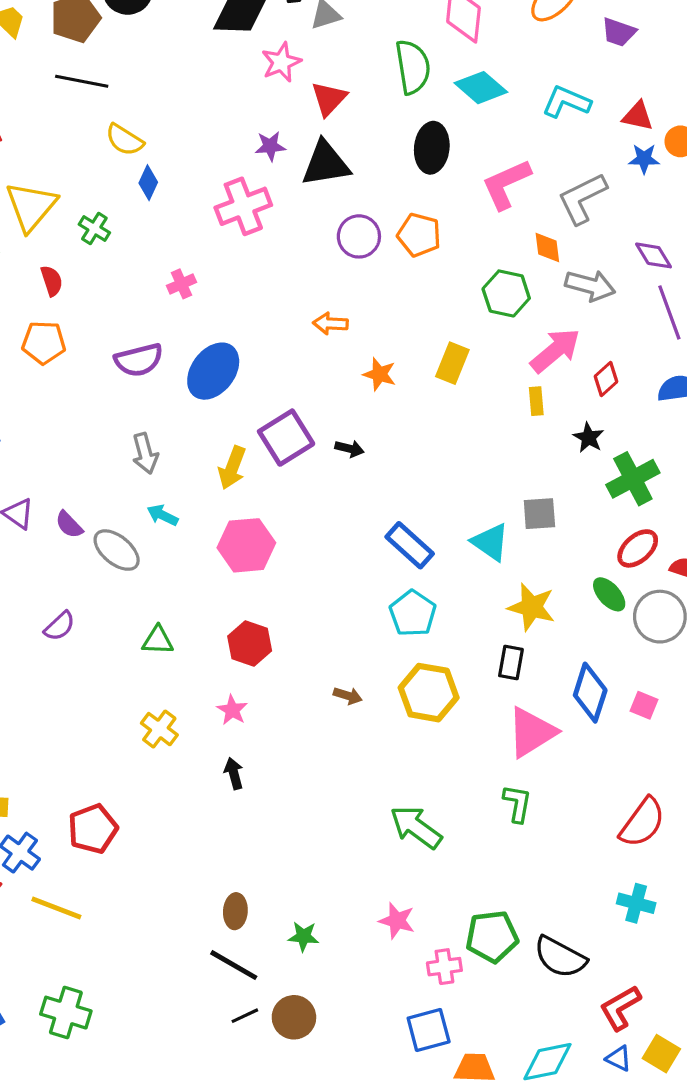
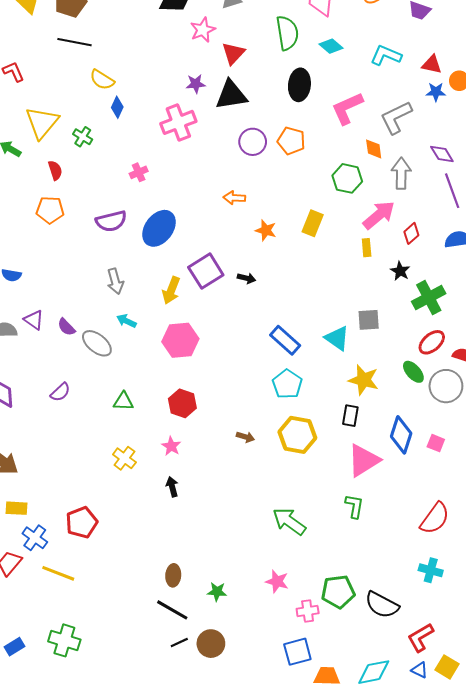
cyan diamond: (481, 88) -> (331, 46), size x0.7
gray arrow: (590, 286) -> (401, 173), turned -104

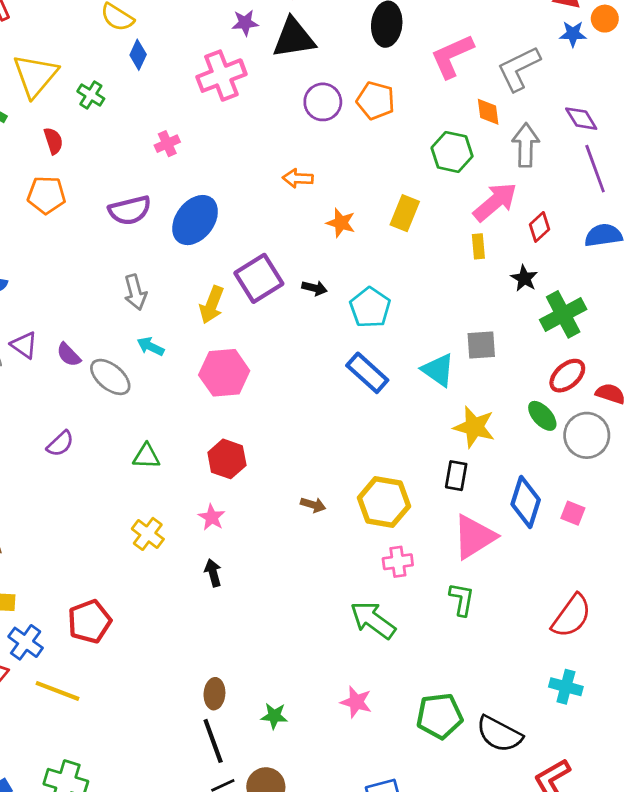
cyan pentagon: (287, 384) -> (370, 308), moved
black line: (172, 610) -> (213, 741), turned 40
pink cross: (308, 611) -> (398, 562), moved

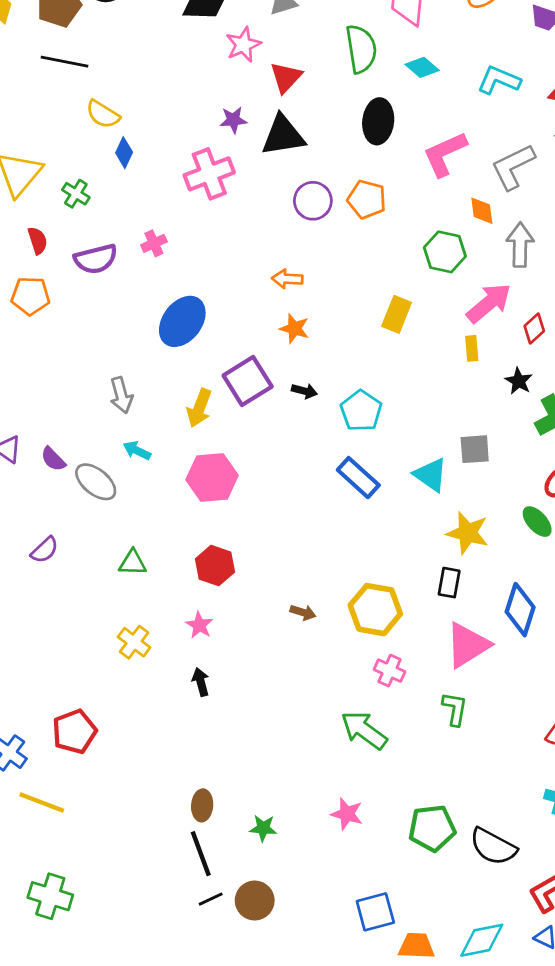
purple semicircle: (130, 210) -> (96, 259), moved
orange star: (341, 223) -> (294, 329), moved
pink cross: (398, 562) -> (390, 671), turned 32

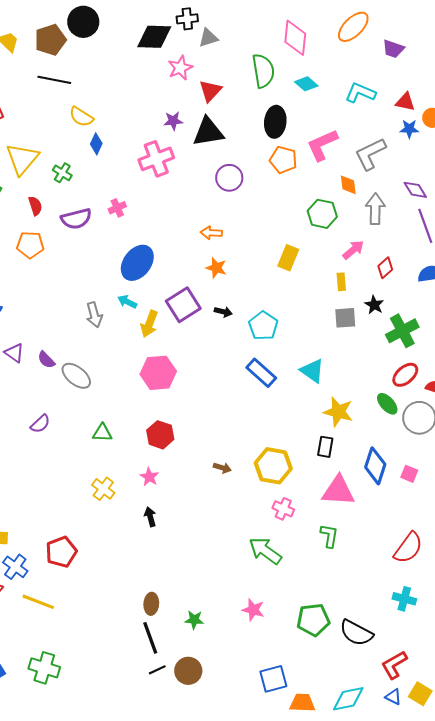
orange pentagon: (367, 199) -> (283, 160), moved
pink arrow: (489, 303) -> (353, 250), size x0.7
gray square: (475, 449) -> (345, 318), moved
cyan arrow: (137, 451) -> (127, 302), moved
pink triangle: (468, 645) -> (338, 491), turned 36

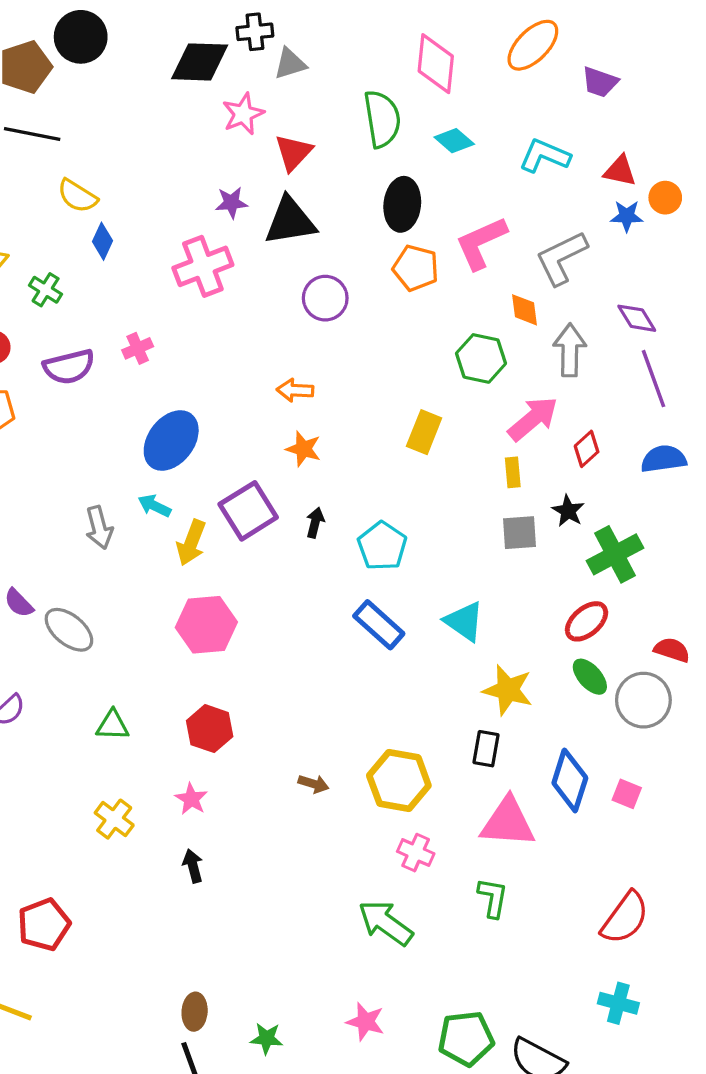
pink arrow: (353, 250) -> (533, 419), size x1.4
black arrow: (223, 312) -> (315, 523), turned -90
red ellipse: (405, 375) -> (587, 621), moved

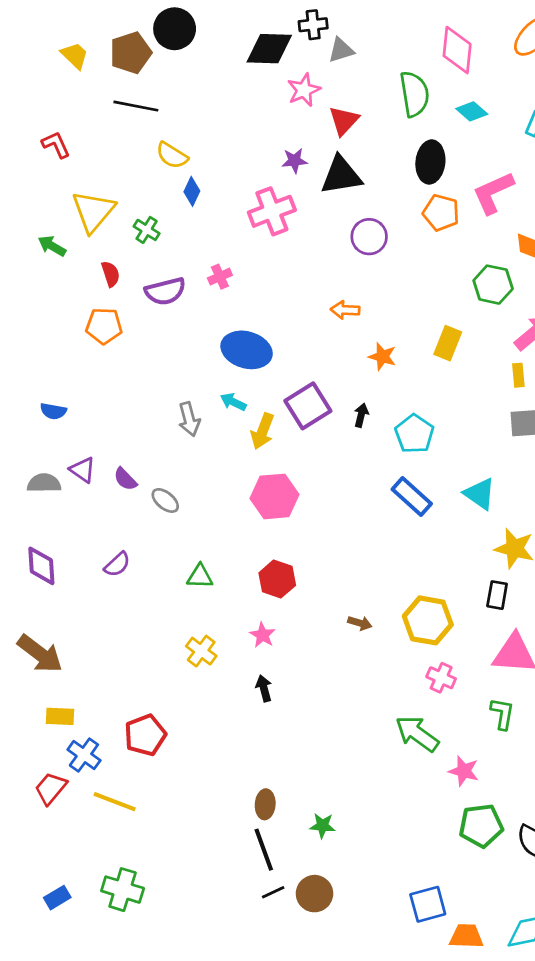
blue ellipse: (171, 440) -> (247, 350), turned 69
orange star: (303, 449) -> (382, 357), moved
gray ellipse: (69, 630) -> (165, 500), size x0.7
pink star: (365, 1022) -> (464, 771), moved

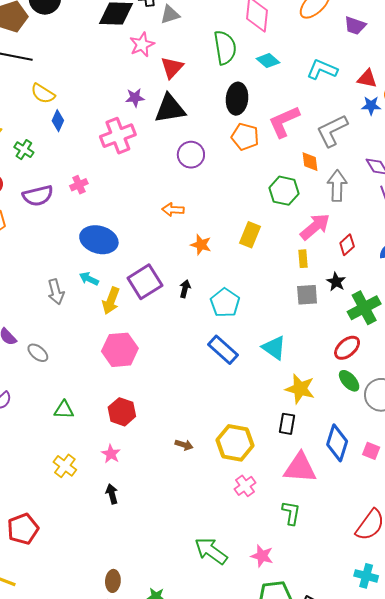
pink cross: (441, 678) -> (245, 486), turned 30
green arrow: (417, 734) -> (211, 551), moved

